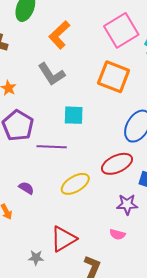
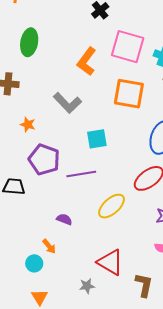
pink square: (121, 30) -> (128, 47), turned -32
orange L-shape: (59, 35) -> (87, 61), moved
red triangle: (63, 239) -> (110, 262), turned -48

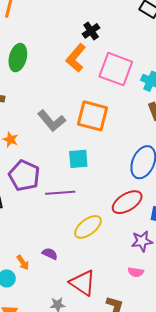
orange L-shape: (87, 61) -> (76, 58), moved
orange square: (129, 94) -> (93, 116), moved
purple semicircle: (64, 219) -> (50, 254), moved

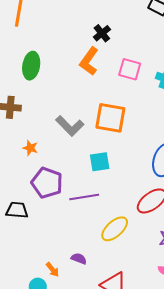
pink square: (116, 69) -> (130, 69), size x0.7

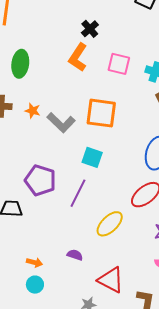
orange star: (30, 148) -> (33, 111), moved
cyan square: (100, 162) -> (92, 157), turned 30
purple line: (84, 197) -> (78, 193), turned -52
orange arrow: (53, 270) -> (35, 262), moved, turned -35

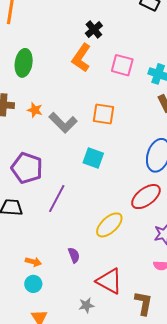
orange square: (101, 113) -> (103, 114), size x0.7
purple pentagon: (40, 180) -> (27, 168), moved
purple line: (78, 193) -> (57, 198), moved
purple semicircle: (75, 255) -> (74, 255), turned 49

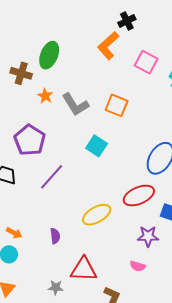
green ellipse: (24, 63) -> (49, 55), moved
orange star: (35, 110) -> (45, 96), moved
red triangle: (109, 281) -> (84, 269), turned -40

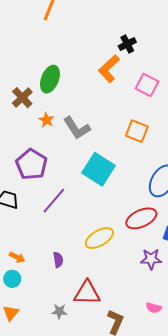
brown cross: (21, 73) -> (22, 98), turned 30
orange square: (117, 105) -> (137, 131), moved
cyan square: (97, 146) -> (98, 169), size x1.5
pink semicircle: (138, 266) -> (154, 308), moved

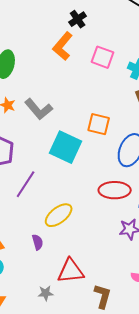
orange square: (137, 131) -> (99, 124), moved
red ellipse: (141, 218) -> (115, 190), turned 32
yellow ellipse: (99, 238) -> (59, 215), moved

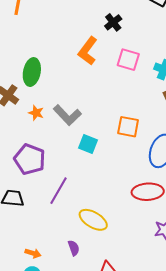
black cross: (78, 19) -> (113, 22), moved
cyan square: (66, 147) -> (88, 144), moved, size x0.6
yellow ellipse: (59, 215) -> (93, 220), turned 72

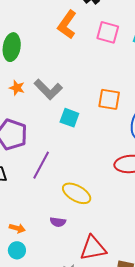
purple semicircle: (74, 248) -> (58, 222), turned 119

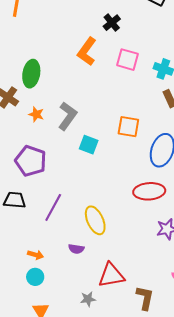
gray L-shape: (48, 89) -> (68, 116), turned -100
purple line: (41, 165) -> (53, 207), moved
yellow ellipse: (77, 193) -> (95, 220), turned 36

